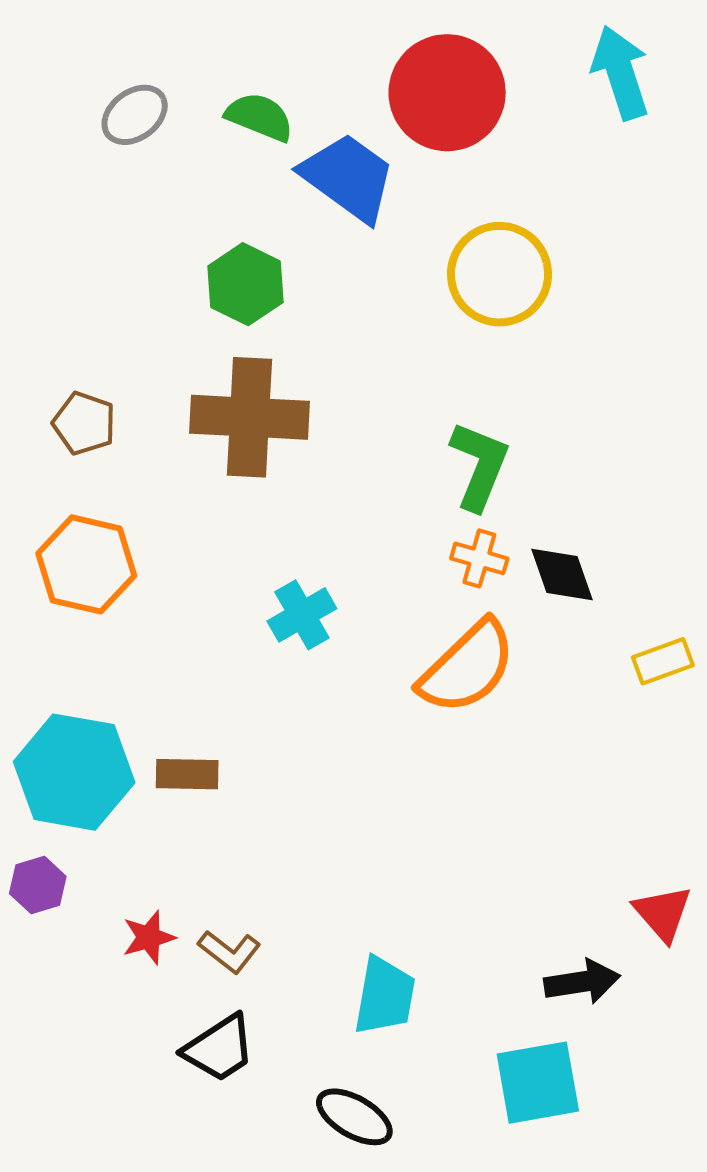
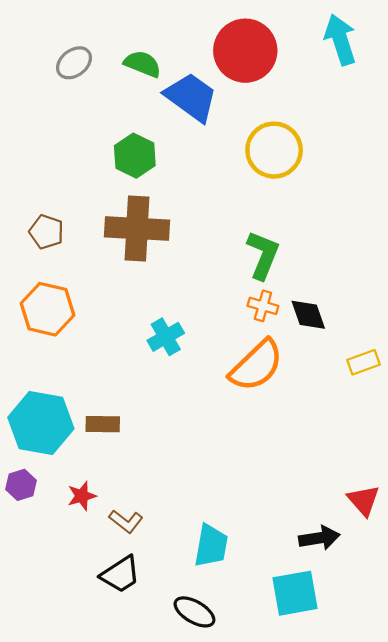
red star: (149, 937) -> (82, 496), moved

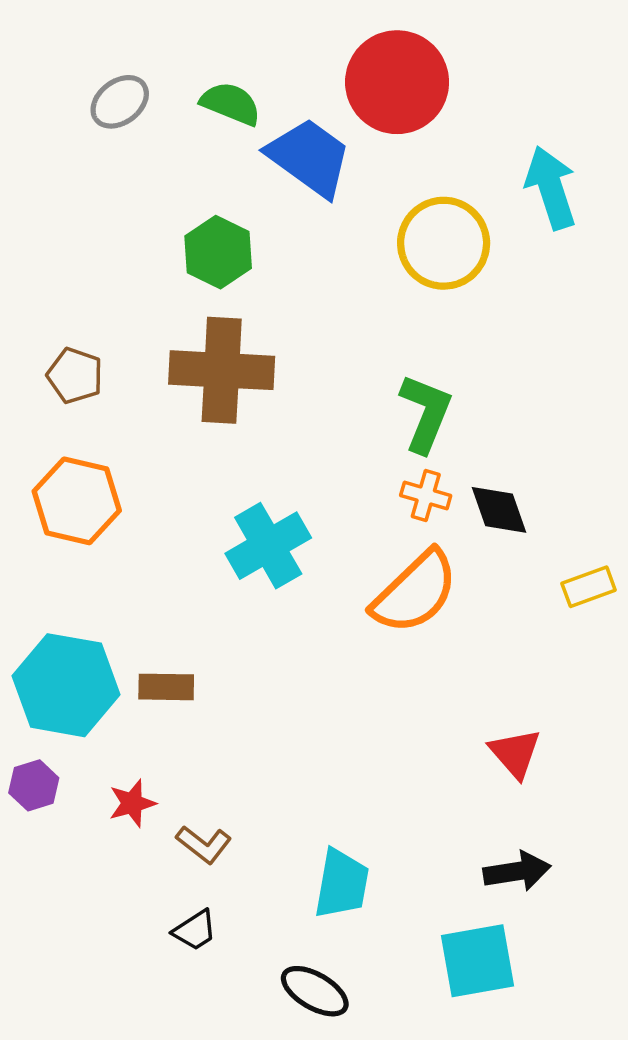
cyan arrow: (340, 40) -> (551, 188), moved
cyan cross: (166, 337) -> (268, 546), size x1.4
red triangle: (364, 500) -> (515, 753), moved
black trapezoid: (120, 574) -> (195, 930), size x0.7

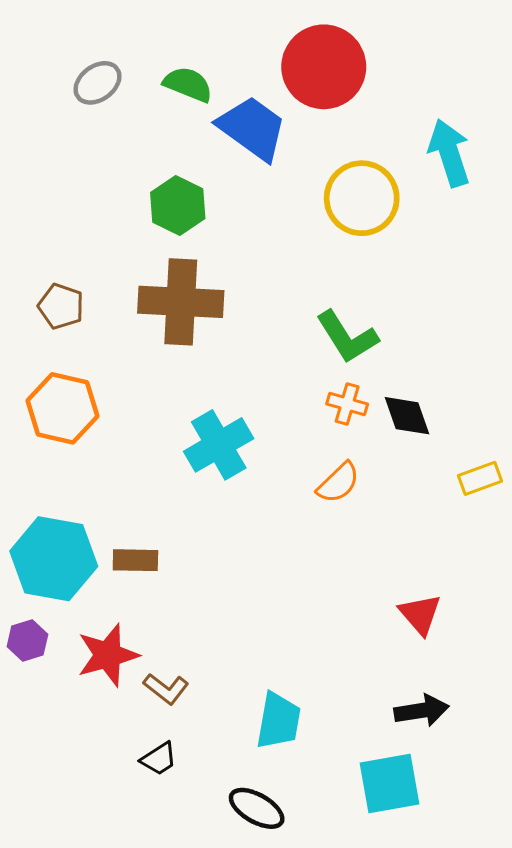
green L-shape: (426, 413) -> (347, 337), turned 126
orange semicircle: (415, 592) -> (338, 483), size x0.6
red star: (132, 803) -> (108, 655), size x1.6

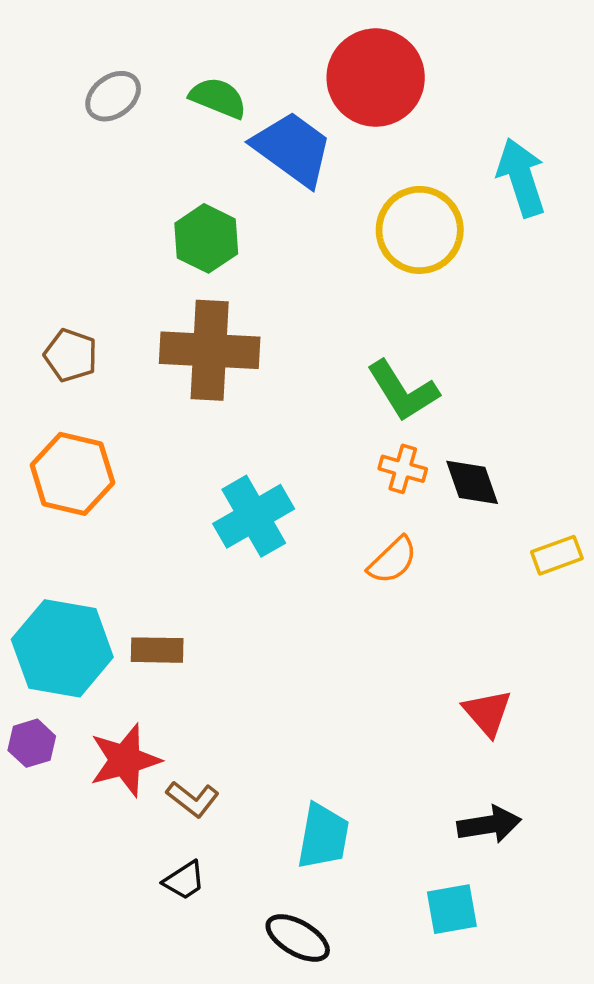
cyan square: (389, 784) -> (452, 909), size x0.7

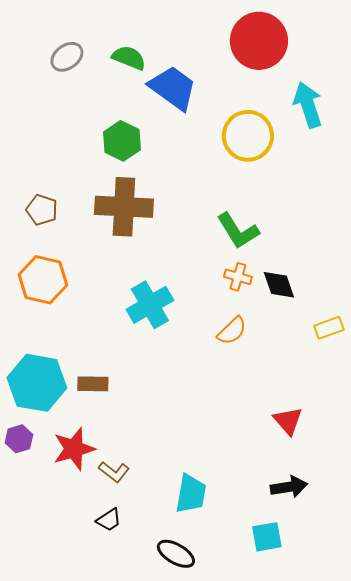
red circle: (376, 78) -> (259, 41), moved

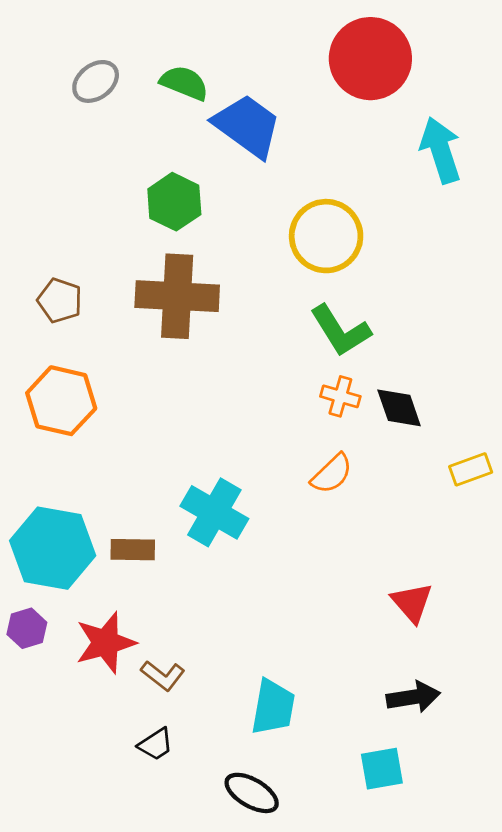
yellow circle: (248, 136) -> (326, 236), moved
cyan cross: (150, 305) -> (214, 512), moved, turned -30

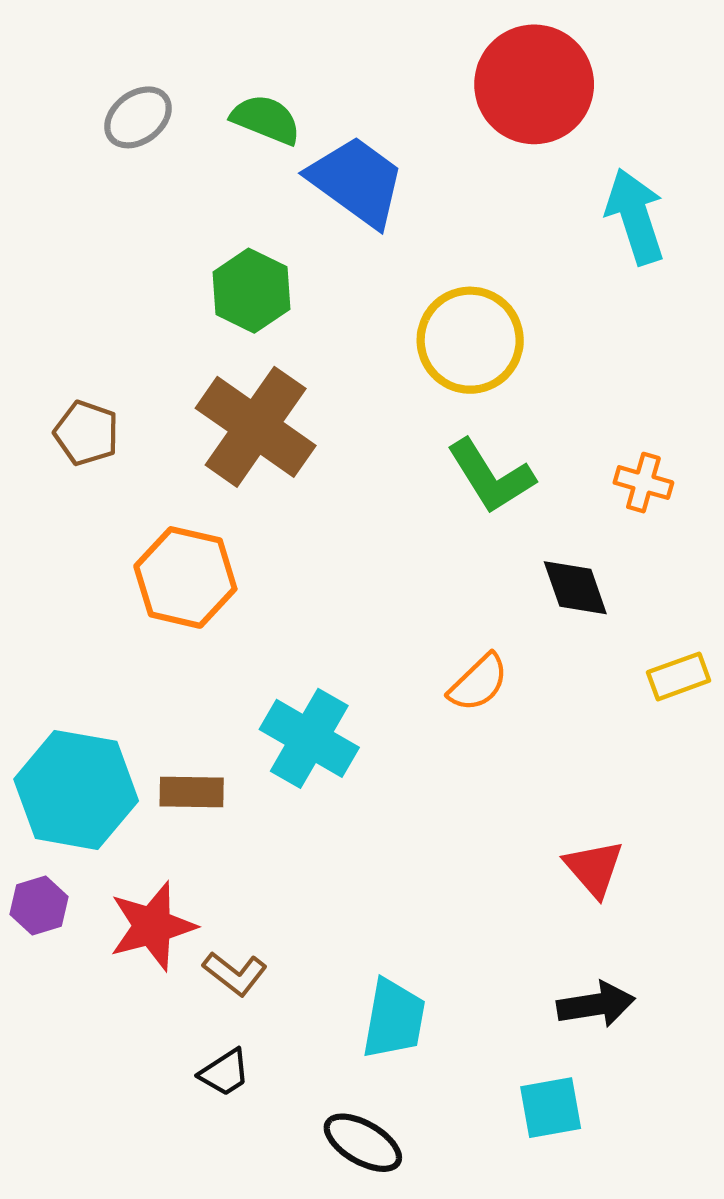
brown cross: (177, 296) -> (256, 427), turned 32
orange cross: (340, 396) -> (643, 483), moved
orange hexagon: (61, 401) -> (185, 577), moved

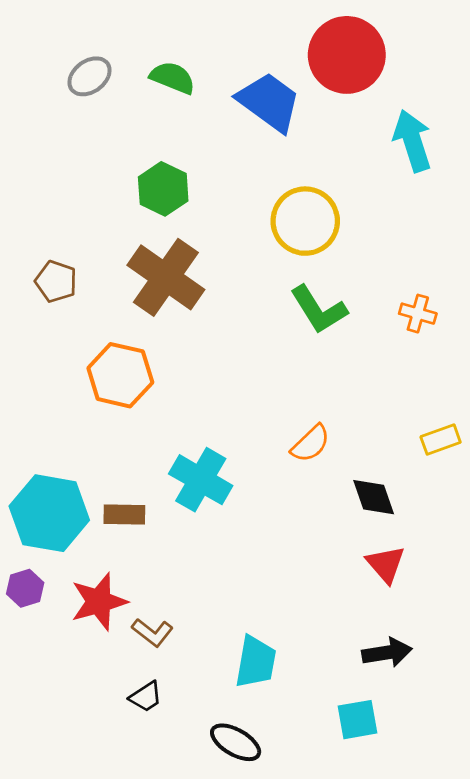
blue trapezoid: (357, 181) -> (269, 102), moved
black diamond: (575, 588) -> (374, 497), moved

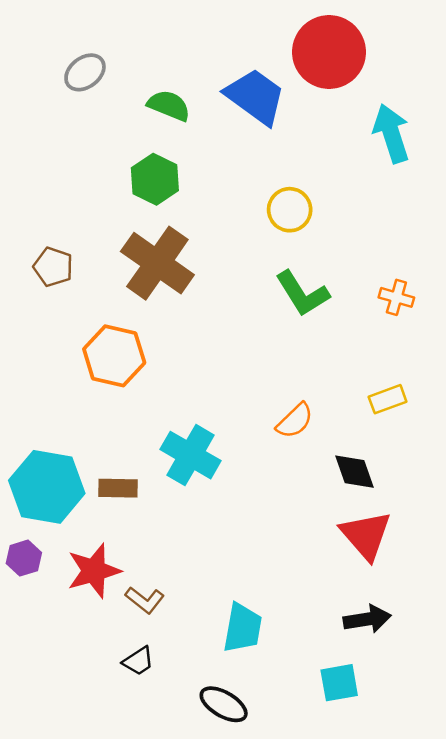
green semicircle: (173, 78) -> (169, 105), moved
yellow circle: (305, 221) -> (290, 210), size x0.7
yellow rectangle: (441, 439) -> (388, 399), moved
red triangle: (386, 564) -> (366, 535), size x1.4

